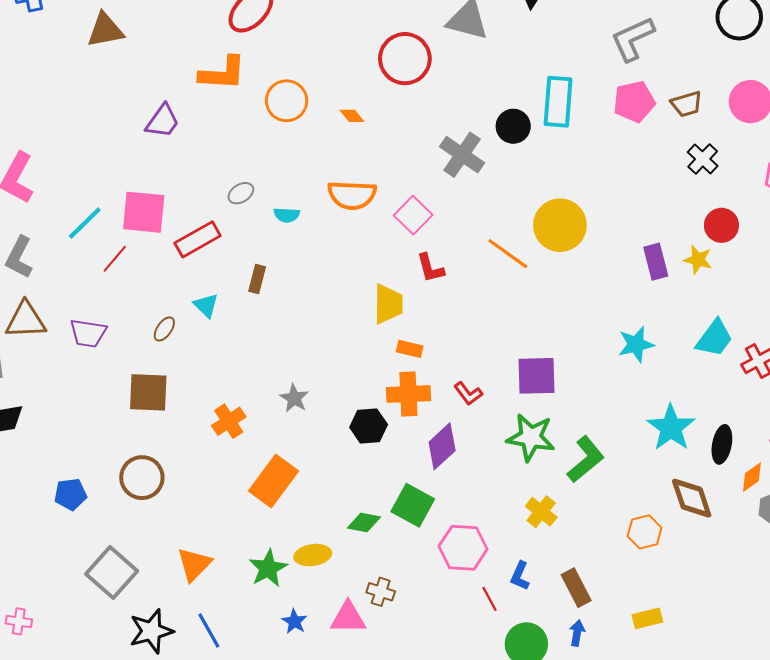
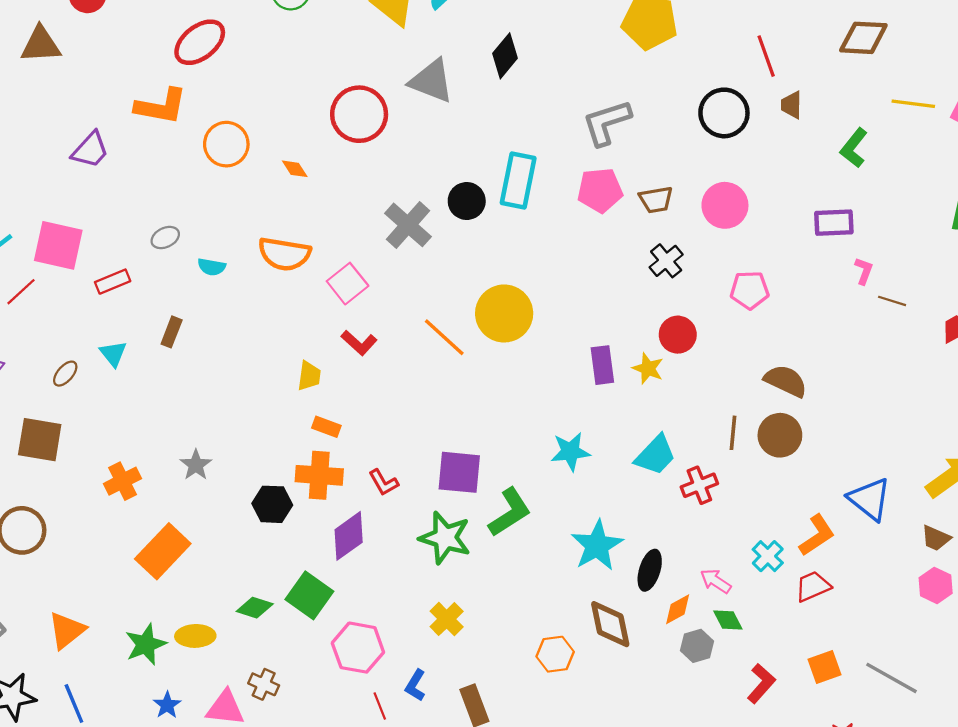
red rectangle: (198, 239) -> (113, 282), size x0.7
red L-shape: (430, 268) -> (359, 343), turned -40
yellow trapezoid: (388, 304) -> (309, 376), size x0.7
green L-shape: (586, 459) -> (510, 512), moved

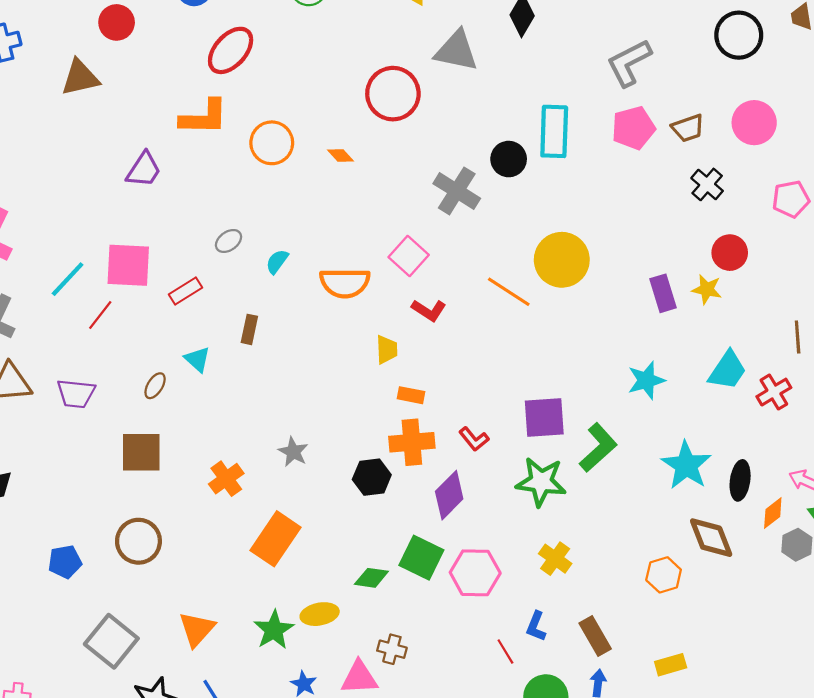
orange semicircle: (284, 254) -> (345, 283), moved
cyan semicircle: (212, 267) -> (277, 262), turned 125
pink hexagon: (358, 648) -> (475, 573), moved

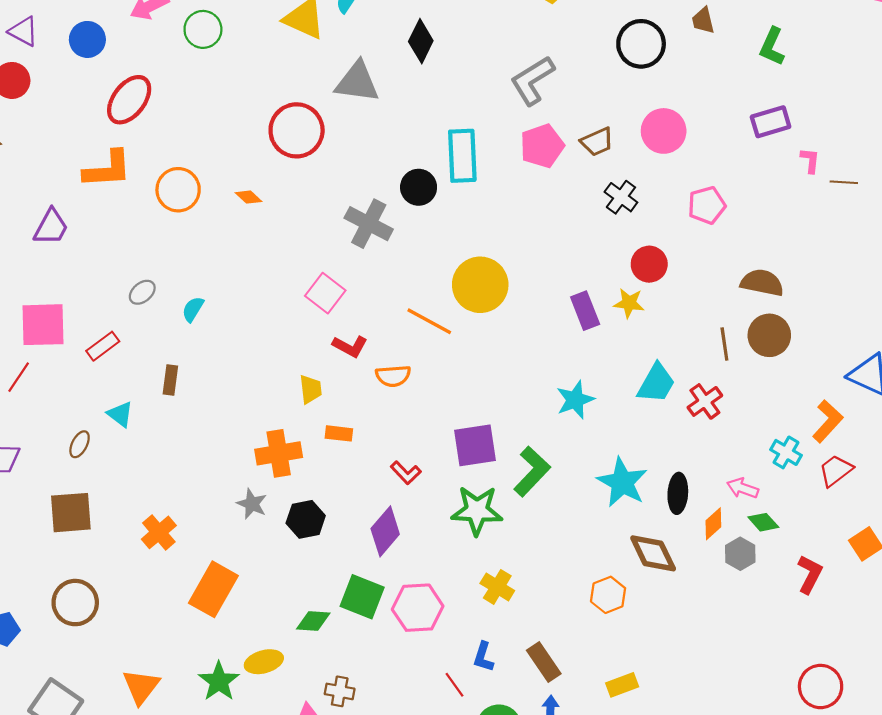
orange semicircle: (345, 283) -> (393, 376), moved, size x0.7
orange cross: (412, 442) -> (279, 453), moved
gray star: (293, 452) -> (252, 504), moved

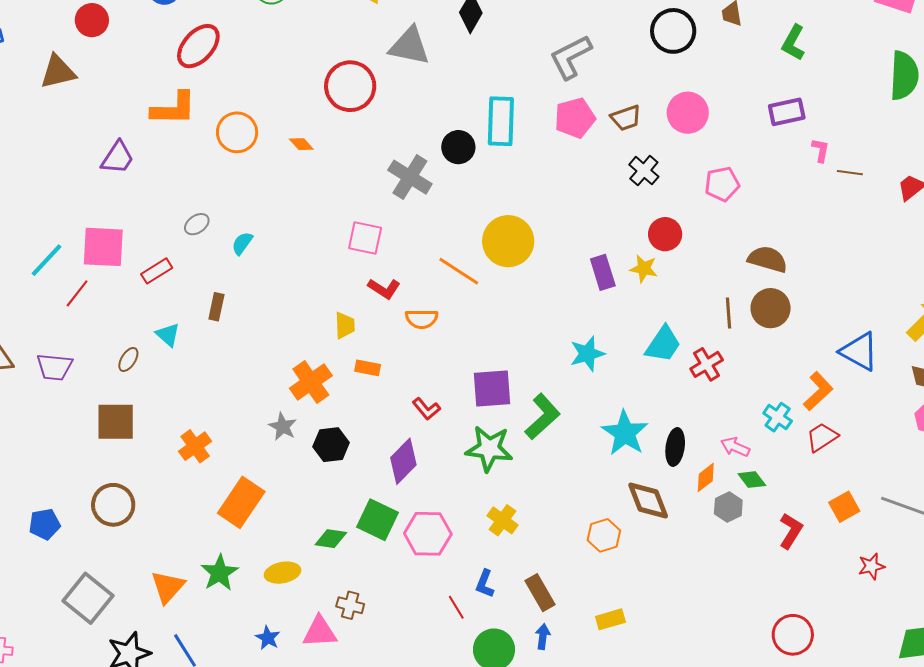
pink square: (325, 293) -> (365, 238), turned -30
orange cross: (279, 453) -> (311, 382), turned -30
green star: (219, 681) -> (219, 573), moved

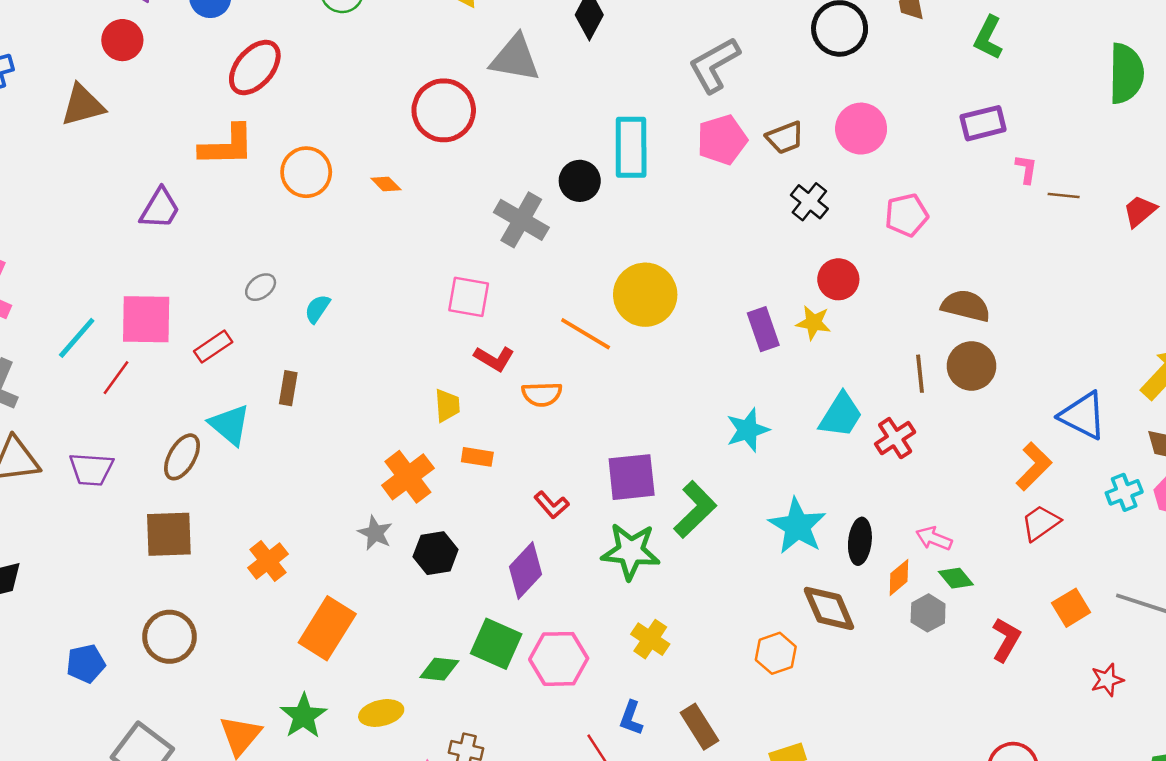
cyan triangle: (168, 335) -> (230, 425), size x1.4
brown ellipse: (128, 359) -> (182, 457), size x1.5
cyan cross: (778, 417) -> (1124, 492), moved, turned 36

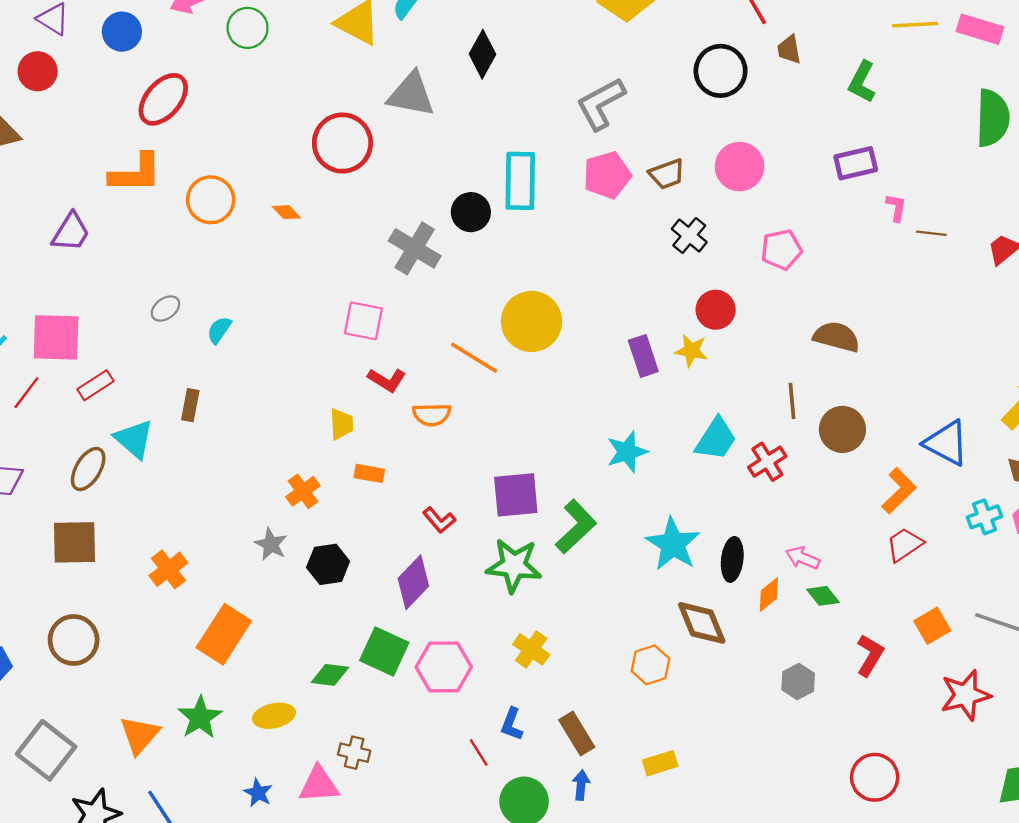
red rectangle: (213, 347) -> (96, 385), moved
brown circle: (972, 366) -> (842, 429), moved
orange cross: (408, 477) -> (303, 491), size x0.7
gray hexagon: (928, 613) -> (798, 682), moved
red star: (1107, 680) -> (965, 695), size x1.6

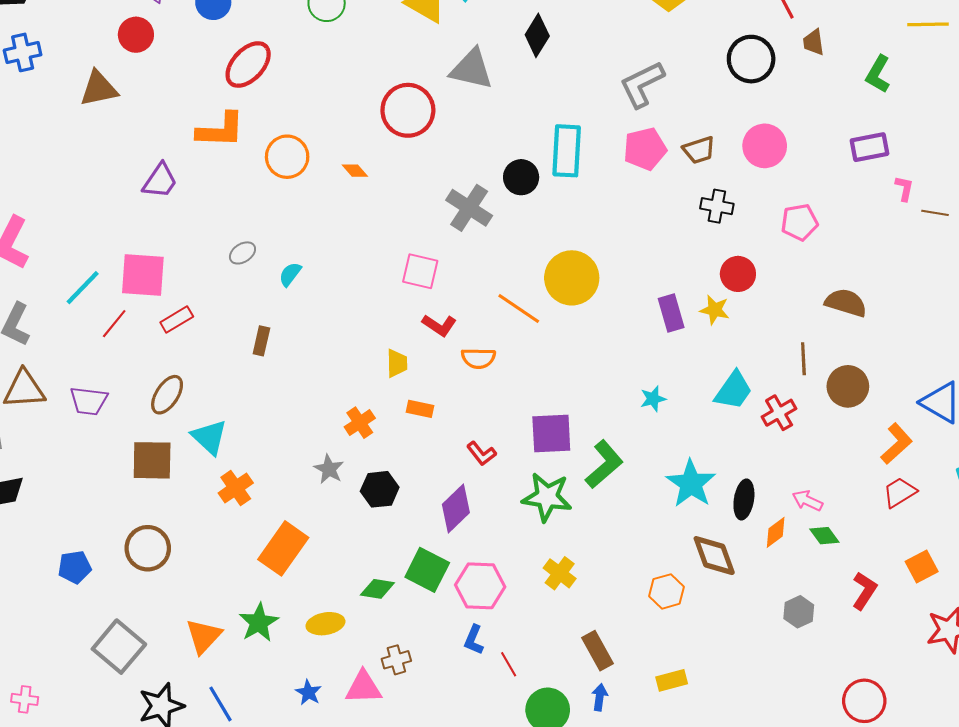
black cross: (689, 235) -> (717, 206), turned -32
cyan triangle: (134, 439) -> (209, 437), moved
cyan star: (627, 452) -> (653, 399), size x0.7
blue L-shape: (512, 724) -> (474, 640), moved
brown cross: (354, 753) -> (396, 660), turned -32

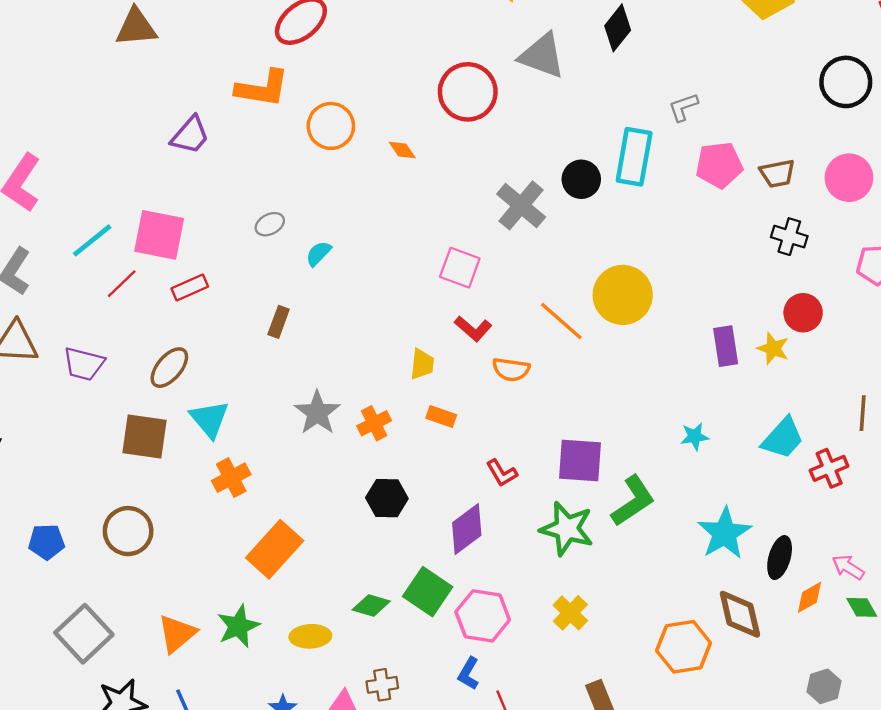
gray L-shape: (642, 84) -> (683, 107), moved, size x0.6
gray star: (329, 469) -> (317, 413), moved, size x1.4
orange hexagon: (666, 591) -> (684, 647), size x1.4

